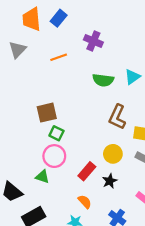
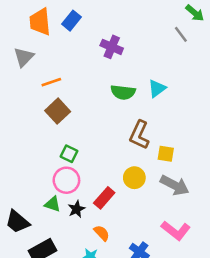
orange line: (59, 57) -> (51, 82), moved
brown square: (47, 113) -> (58, 111), moved, turned -30
black star: (110, 181) -> (76, 209), moved

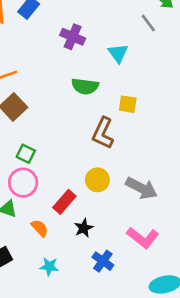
cyan triangle: (157, 88) -> (118, 53), moved, turned -30
yellow square: (166, 154) -> (128, 104), moved
black star: (76, 209) -> (84, 228), moved
orange semicircle: (102, 233) -> (40, 228), moved

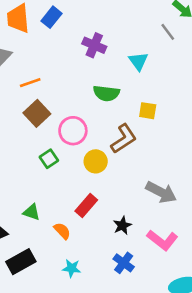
brown L-shape: (103, 133) -> (124, 139), turned -148
green square: (26, 154) -> (49, 159), turned 30
yellow circle: (97, 180) -> (96, 161), moved
pink circle: (23, 183) -> (73, 131), moved
black star: (84, 228) -> (122, 226), moved

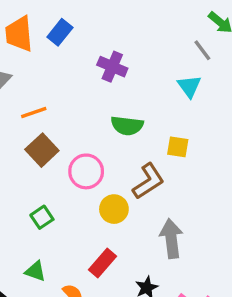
cyan triangle: (138, 61) -> (189, 86), moved
green square: (49, 159) -> (42, 217), moved
gray arrow: (161, 192) -> (171, 239), moved, turned -124

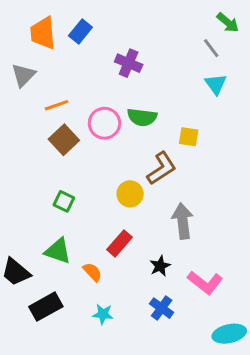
cyan triangle: (189, 86) -> (216, 84), moved
pink circle: (86, 171) -> (104, 123), moved
green square: (42, 217) -> (64, 201), turned -30
green triangle: (35, 271) -> (58, 251), size x1.4

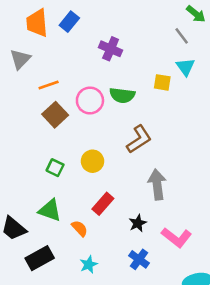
yellow square: (189, 137) -> (162, 82), moved
yellow circle: (130, 194) -> (93, 161), moved
cyan star: (103, 314) -> (89, 265), turned -30

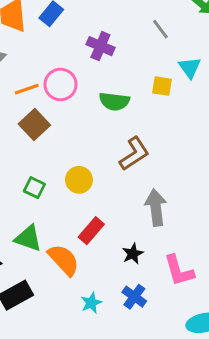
gray line: (182, 36) -> (160, 29), moved
pink circle: (90, 100) -> (61, 84), moved
orange semicircle: (80, 228) -> (64, 260), size x1.6
pink L-shape: (176, 237) -> (179, 271), turned 36
cyan star: (89, 265) -> (91, 303), moved

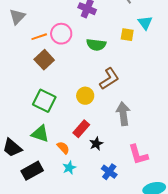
yellow circle: (79, 180) -> (85, 96), moved
green square: (34, 188) -> (44, 101), size x1.6
black star: (133, 254) -> (96, 144), moved
orange semicircle: (64, 260) -> (63, 148), size x0.6
cyan star: (91, 303) -> (69, 168), moved

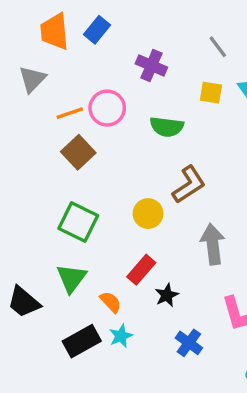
yellow square: (127, 35) -> (211, 93), moved
green triangle: (40, 134) -> (71, 278), turned 48
black rectangle: (32, 171) -> (82, 341), moved

